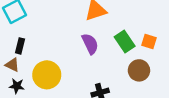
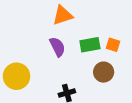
green rectangle: (125, 42) -> (90, 45), turned -66

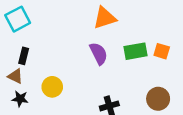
brown circle: (104, 72) -> (158, 99), moved
yellow circle: (16, 76) -> (52, 87), size x0.7

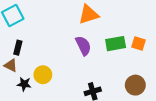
black star: (20, 99) -> (24, 84), moved

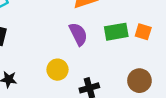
yellow circle: (43, 75) -> (58, 70), moved

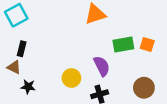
purple semicircle: (78, 34) -> (102, 66), moved

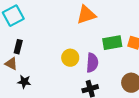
purple semicircle: (102, 66) -> (92, 63), turned 30
yellow circle: (71, 78) -> (70, 58), moved

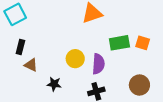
brown triangle: (11, 64) -> (31, 65), moved
black star: (24, 82) -> (54, 84), moved

